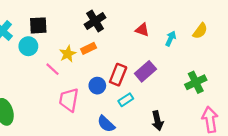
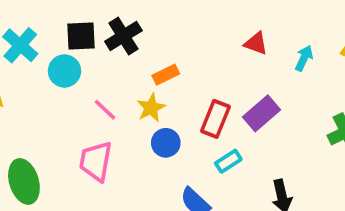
black cross: (95, 21) -> (123, 36), moved
yellow star: (68, 54) -> (151, 108), moved
blue circle: (97, 86) -> (166, 143), moved
pink trapezoid: (69, 100) -> (96, 161), moved

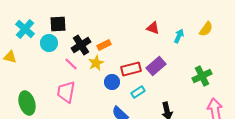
black cross: (123, 36) -> (81, 45), moved
red rectangle: (215, 119) -> (131, 69), turned 54
blue circle: (166, 143) -> (112, 82), moved

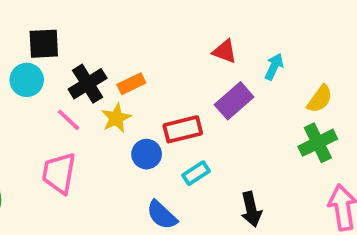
yellow semicircle: (206, 29) -> (320, 99), moved
purple rectangle: (156, 66) -> (234, 101), moved

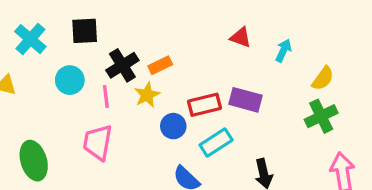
cyan circle: (27, 80) -> (70, 80), moved
purple rectangle: (234, 101) -> (246, 100), moved, turned 56
pink line: (69, 120) -> (106, 97), turned 40
cyan rectangle: (196, 173) -> (216, 143), size x1.4

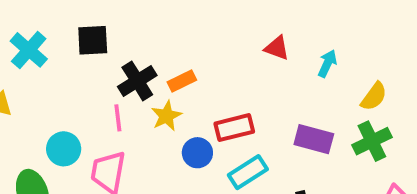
cyan circle: (70, 80) -> (64, 149), moved
purple rectangle: (246, 100) -> (314, 139), moved

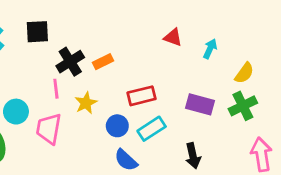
yellow star: (166, 116) -> (86, 103), moved
blue circle: (197, 153) -> (117, 126), moved

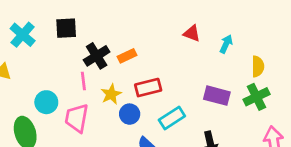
yellow semicircle: (244, 73) -> (258, 66), turned -36
red rectangle: (142, 96) -> (148, 88), moved
blue circle: (117, 126) -> (130, 114), moved

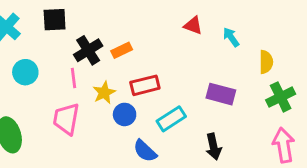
cyan arrow: (226, 44) -> (231, 37), turned -60
green cross: (257, 97) -> (281, 97), moved
cyan circle: (46, 102) -> (25, 72), moved

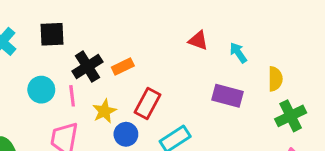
cyan circle: (25, 72) -> (41, 90), moved
red rectangle: (145, 85) -> (147, 103), turned -48
purple rectangle: (221, 94) -> (227, 96), moved

